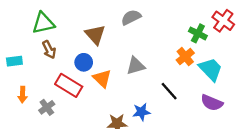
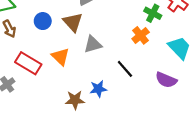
brown triangle: (95, 35) -> (73, 22), moved
blue circle: (84, 62) -> (43, 21), moved
cyan trapezoid: (211, 69) -> (179, 48), moved

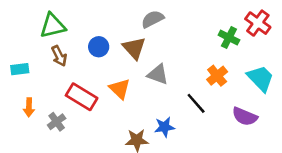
orange cross: (141, 35) -> (217, 76), moved
gray triangle: (93, 44) -> (158, 74), turned 36

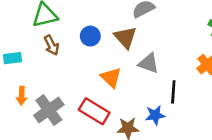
red rectangle: (82, 97) -> (94, 111), moved
black line: (196, 103) -> (173, 92), moved, turned 45
gray cross: (57, 122) -> (49, 110), size x1.6

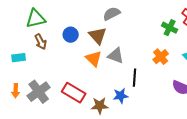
cyan rectangle: (13, 58) -> (19, 58), moved
orange triangle: (111, 78) -> (94, 59), moved
orange arrow: (22, 96) -> (16, 91), moved

